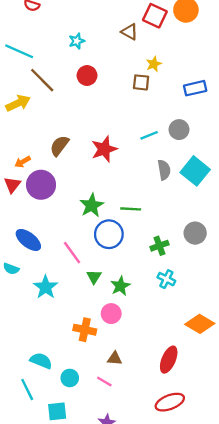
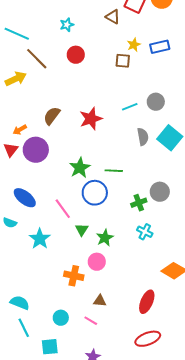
blue rectangle: (195, 88) -> (160, 47), moved
gray circle: (195, 233) -> (160, 192), moved
cyan semicircle: (41, 361) -> (20, 303), moved

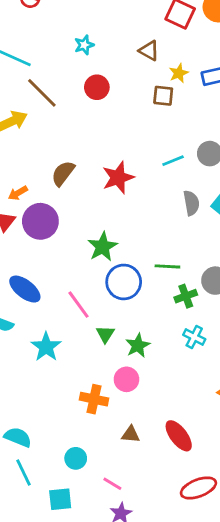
brown triangle: (113, 17) -> (149, 51), moved
green line: (114, 171) -> (167, 266), moved
red ellipse: (147, 302) -> (179, 436), moved, turned -60
pink line: (91, 321) -> (112, 484), moved

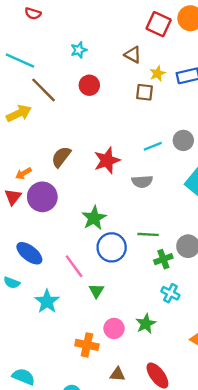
gray semicircle: (191, 203) -> (142, 182), moved, turned 96
green star: (138, 345) -> (146, 324), moved

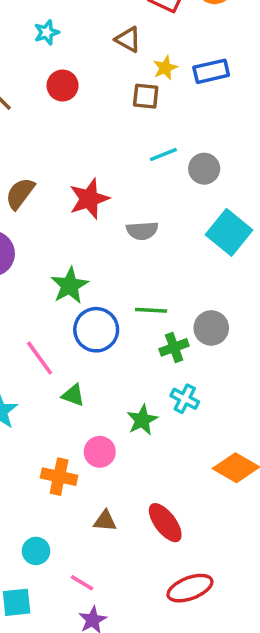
cyan line: (153, 146) -> (163, 155), moved
green triangle: (96, 291) -> (73, 395), turned -42
green star: (146, 324) -> (142, 420), moved

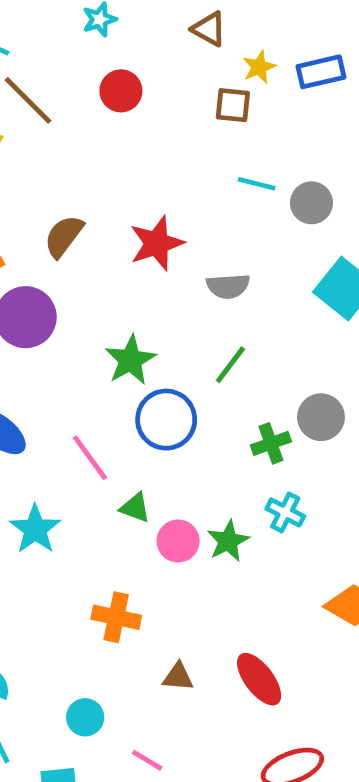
cyan line: (163, 155) -> (257, 184), turned 36
green line: (151, 310) -> (230, 365), moved, turned -56
pink circle: (100, 452) -> (178, 541), moved

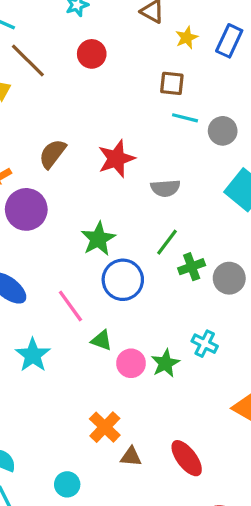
blue rectangle: (321, 72) -> (229, 41), turned -52
brown square: (233, 105) -> (172, 83), moved
green cross: (271, 443) -> (192, 267), moved
orange cross: (116, 617) -> (105, 427), moved, turned 32

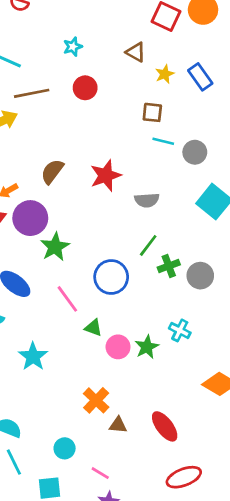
blue rectangle: (229, 41) -> (200, 77), turned -60
brown line: (28, 60) -> (32, 93), turned -56
green star: (98, 239) -> (55, 247), moved
cyan star: (33, 355) -> (33, 357), moved

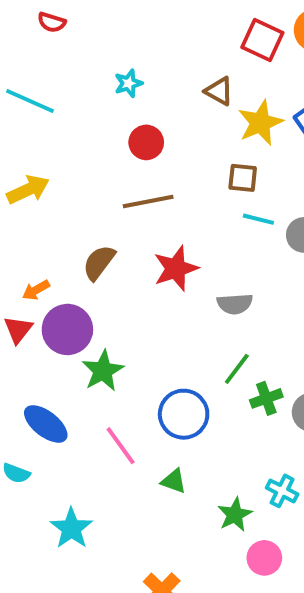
yellow star: (165, 74) -> (260, 123), size x1.6
brown line: (32, 93) -> (148, 201), moved
green triangle: (93, 328) -> (174, 481), moved
pink circle: (118, 347) -> (264, 558), moved

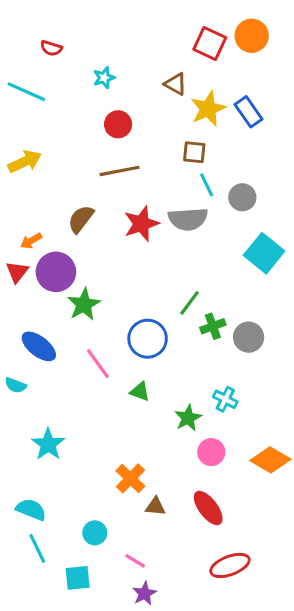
red semicircle: (52, 22) -> (51, 48), moved
cyan line: (258, 219) -> (207, 185), turned 50
gray semicircle: (235, 304) -> (188, 219), moved, size x1.4
cyan star: (71, 528) -> (48, 444), moved

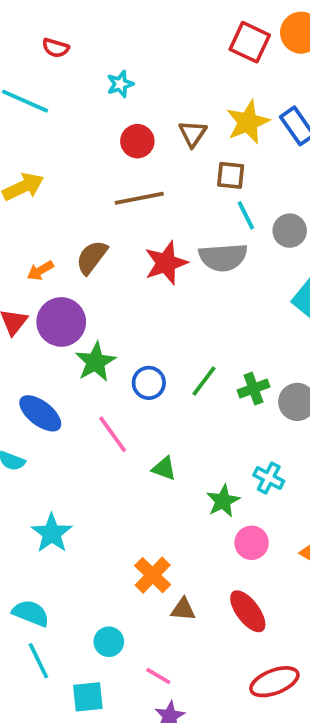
brown triangle: (176, 84) -> (193, 134), moved, turned 35
orange arrow: (31, 241) -> (40, 271), moved
green line: (190, 303) -> (204, 381), moved
blue circle: (148, 339) -> (149, 383), moved, size x0.7

